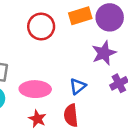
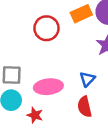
red star: (37, 119) -> (35, 115), moved

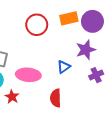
blue triangle: (87, 79) -> (64, 67), moved

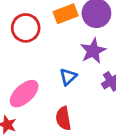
pink ellipse: (28, 75) -> (24, 94), turned -40

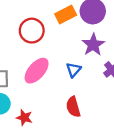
pink ellipse: (24, 94) -> (37, 71), moved

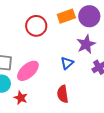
pink ellipse: (37, 71) -> (28, 71), moved

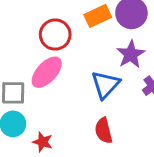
blue triangle: (67, 63) -> (105, 85), size x1.5
pink ellipse: (28, 71) -> (47, 72), moved

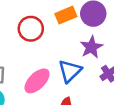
pink ellipse: (47, 72) -> (37, 81), moved

